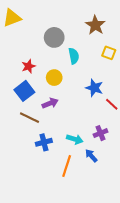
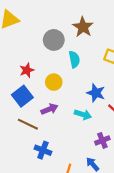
brown star: (95, 25) -> (83, 27), moved
cyan arrow: (75, 139) -> (83, 115), moved
blue cross: (44, 142) -> (43, 150), turned 35

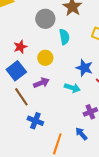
brown line: (28, 124) -> (21, 97), turned 30

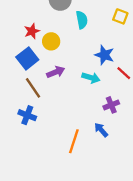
yellow circle: (45, 58) -> (51, 41), moved
blue cross: (35, 121) -> (27, 115), moved

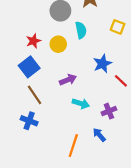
yellow circle: (51, 41) -> (58, 44), moved
blue star: (104, 55) -> (102, 64), turned 30
purple arrow: (56, 72) -> (68, 80), moved
cyan arrow: (91, 78) -> (81, 103), moved

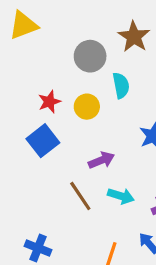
brown line: (35, 95) -> (80, 196), moved
blue cross: (29, 121) -> (38, 248), moved

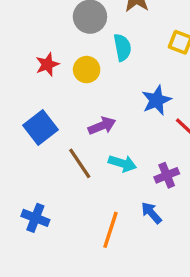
blue square: (43, 141) -> (41, 128), moved

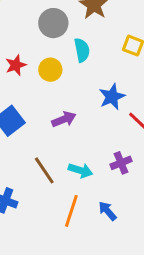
brown line: (80, 163) -> (44, 170), moved
cyan arrow: (122, 163) -> (80, 170), moved
blue arrow: (151, 213) -> (107, 211), moved

